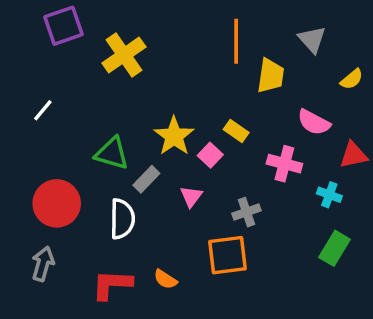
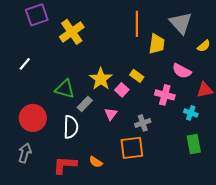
gray triangle: (312, 39) -> (181, 23), size x1.4
green rectangle: (334, 248) -> (194, 144), turned -42

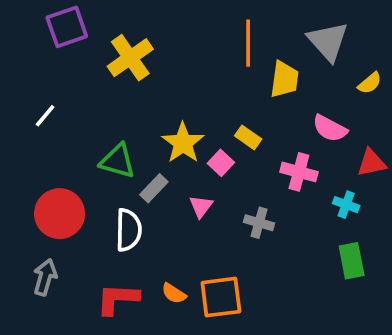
gray cross: (143, 123) -> (259, 223), turned 35
orange square: (132, 148) -> (221, 297), moved

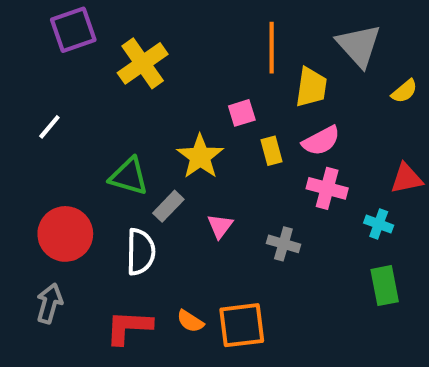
pink semicircle: (330, 128) -> (321, 141), moved, turned -56
yellow rectangle: (248, 137) -> (272, 151), turned 40
pink square: (221, 163) -> (242, 113), moved, turned 30

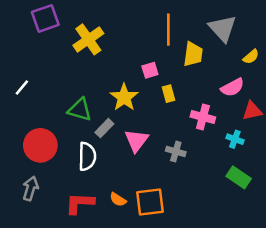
white line: (49, 127) -> (22, 87), moved
pink semicircle: (321, 141) -> (232, 87), moved
pink triangle: (220, 226) -> (136, 140), size x1.5
green rectangle: (385, 286) -> (239, 177), turned -45

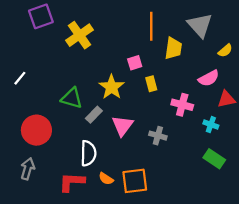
white semicircle: (87, 156) -> (88, 153), moved

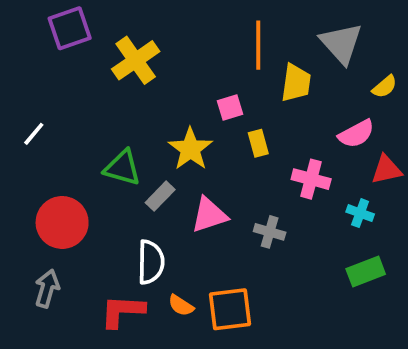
pink triangle: (123, 126) -> (209, 215), turned 35
green rectangle: (214, 159) -> (366, 272), turned -55

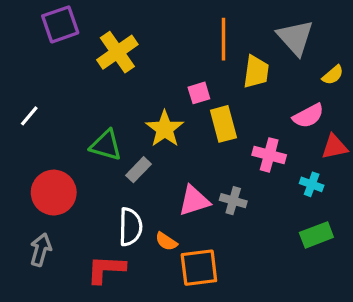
yellow rectangle: (258, 143) -> (223, 124), size x1.5
pink triangle: (209, 215) -> (194, 201), moved
orange semicircle: (181, 305) -> (166, 241), moved

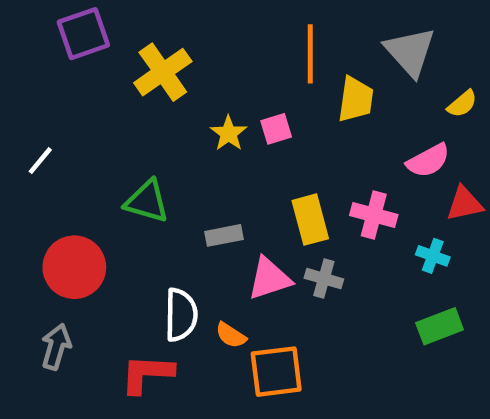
yellow rectangle: (223, 124) -> (310, 220), moved
yellow star: (165, 129) -> (229, 133), moved, size x0.7
gray rectangle: (139, 170) -> (224, 235), moved, turned 35

